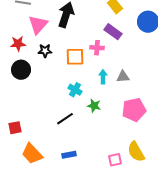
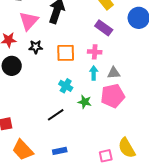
pink cross: (97, 48) -> (95, 52), moved
pink pentagon: (134, 110) -> (113, 96), moved

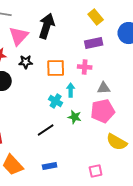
purple rectangle: (104, 28) -> (94, 43), turned -48
cyan arrow: (94, 73) -> (71, 90), moved
yellow semicircle: (127, 148) -> (117, 142), moved, turned -30

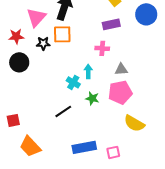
orange square: (56, 68) -> (62, 34), moved
blue rectangle: (50, 166) -> (84, 147), moved, size x1.6

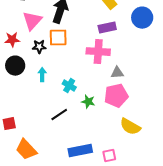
pink cross: (102, 48) -> (98, 52), size x1.6
cyan arrow: (88, 71) -> (42, 75), moved

